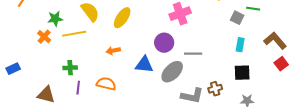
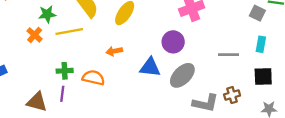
gray line: (193, 54) -> (229, 55), moved
orange semicircle: (106, 84) -> (93, 78), moved
purple line: (78, 88) -> (62, 94), moved

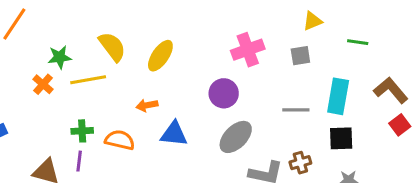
gray square: (257, 13) -> (300, 56), moved, turned -35
cyan rectangle: (261, 44) -> (338, 96), size x1.6
blue triangle: (150, 67) -> (174, 134), moved

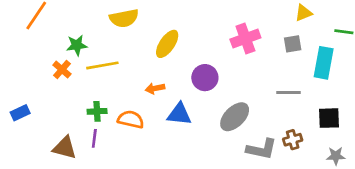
yellow semicircle: (112, 47) -> (124, 18), moved, turned 116
purple circle: (224, 93) -> (205, 78), moved
cyan rectangle: (338, 96) -> (324, 63), moved

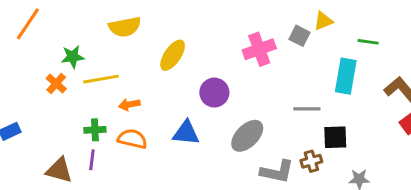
gray square: (293, 44) -> (299, 36), moved, turned 36
orange arrow: (155, 88) -> (129, 104), moved
black square: (329, 118) -> (335, 137), moved

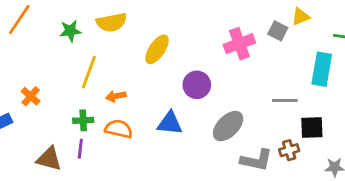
green star: (73, 57) -> (70, 31), moved
yellow line: (101, 79) -> (89, 72), turned -60
orange cross: (56, 84) -> (31, 96), moved

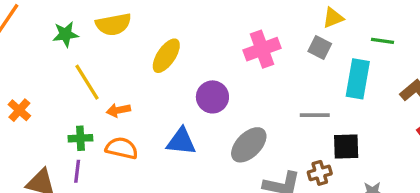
gray square: (278, 31) -> (320, 47), moved
yellow line: (89, 72) -> (87, 82), turned -52

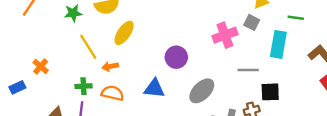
pink cross: (262, 49) -> (225, 35), moved
yellow ellipse: (166, 56) -> (124, 33), moved

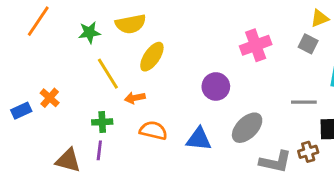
pink cross: (225, 35) -> (256, 45), moved
blue rectangle: (17, 87) -> (21, 111), moved
blue triangle: (154, 89) -> (199, 139), moved
orange semicircle: (112, 93) -> (153, 131), moved

